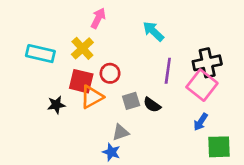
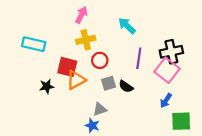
yellow cross: (82, 48) -> (86, 40), moved, turned 30
red circle: (110, 73) -> (100, 60), moved

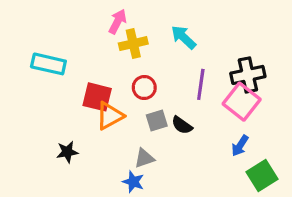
yellow cross: (86, 40) -> (133, 44), moved
black star: (47, 86) -> (67, 152), moved
green square: (181, 121) -> (262, 175), turned -30

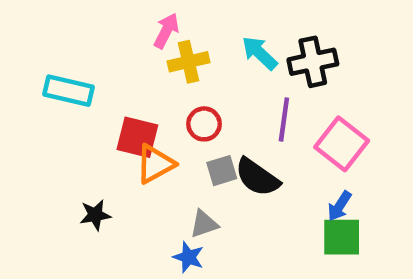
black cross: (248, 75) -> (313, 62), moved
black semicircle: (182, 125) -> (257, 177), size x1.5
green square: (262, 175) -> (342, 237), moved, turned 32

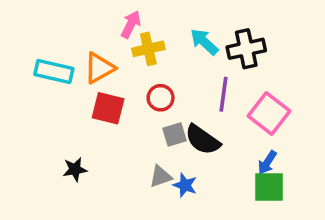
orange triangle: (155, 164) -> (99, 68), moved
blue star: (188, 257) -> (185, 185), moved

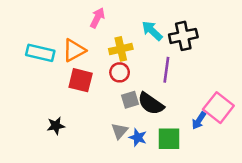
yellow cross: (148, 49) -> (121, 49), moved
pink square: (269, 113) -> (218, 108), moved
gray triangle: (161, 176) -> (120, 131), turned -30
green square: (269, 187) -> (169, 139), moved

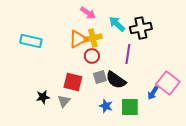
pink arrow: (97, 18) -> (88, 13), moved, turned 98
orange triangle: (74, 50) -> (78, 39), moved
red square: (81, 80) -> (73, 82), moved
gray triangle: (120, 131) -> (64, 101), moved

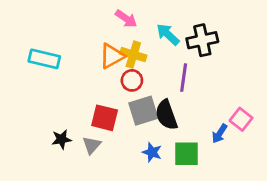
yellow cross: (93, 38) -> (133, 55), turned 30
gray square: (100, 77) -> (143, 111), size x1.5
black semicircle: (116, 80) -> (166, 115), turned 35
pink square: (168, 83) -> (241, 119), size x0.7

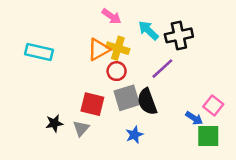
purple line: (184, 78) -> (162, 69), turned 40
blue arrow: (220, 134) -> (194, 118), turned -90
blue star: (152, 152) -> (134, 135), turned 30
green square: (186, 154) -> (208, 136), moved

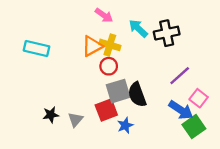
purple line: (162, 69) -> (180, 76), moved
red square: (92, 104) -> (106, 110), moved, turned -35
blue arrow: (194, 118) -> (181, 110), size x1.5
green square: (208, 136) -> (194, 127), turned -35

